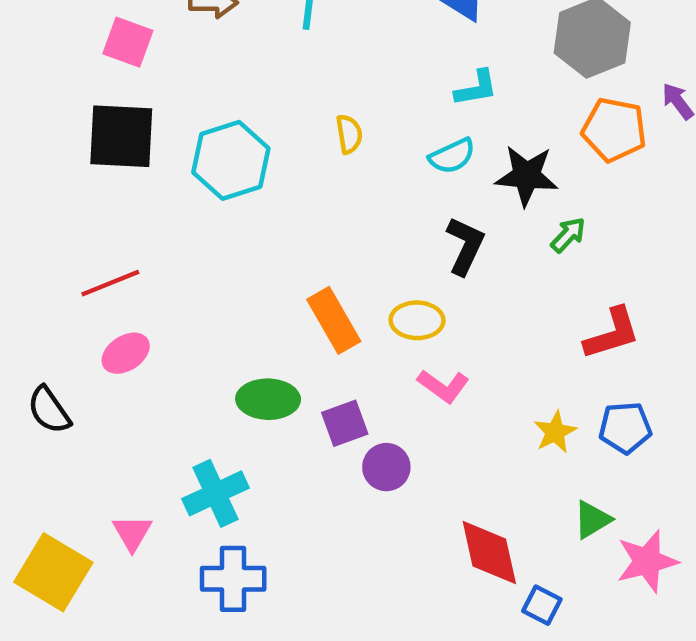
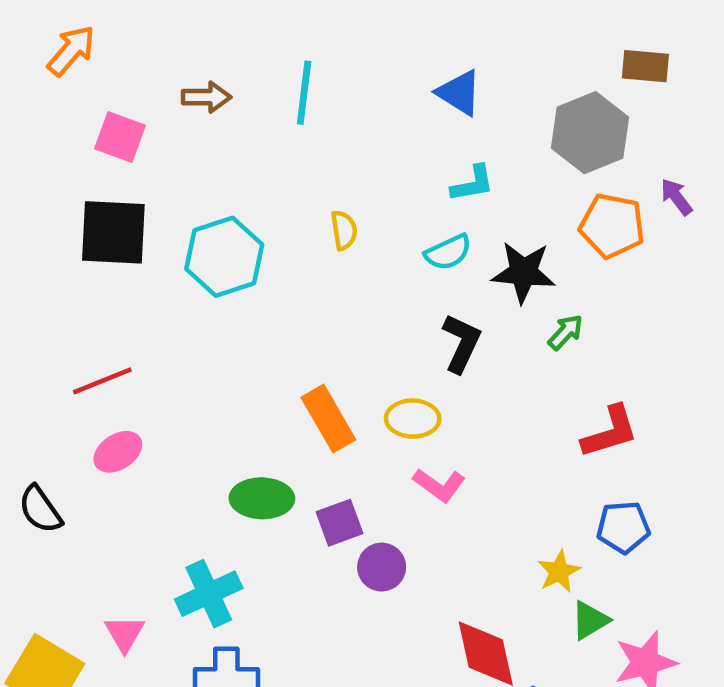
yellow star: (555, 432) -> (559, 571), moved

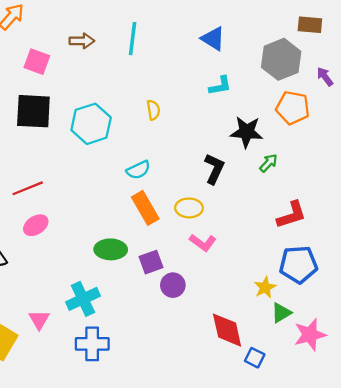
purple arrow: (676, 197) -> (325, 77), moved
cyan semicircle: (448, 252) -> (138, 170), moved
blue pentagon: (623, 527) -> (298, 264), size x1.4

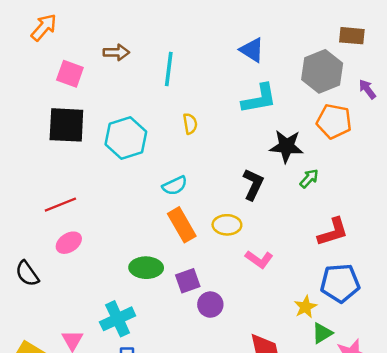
cyan line: (133, 39) -> (169, 69), moved
cyan L-shape: (220, 86) -> (259, 99), size x1.5
pink L-shape: (203, 242) -> (259, 259), moved

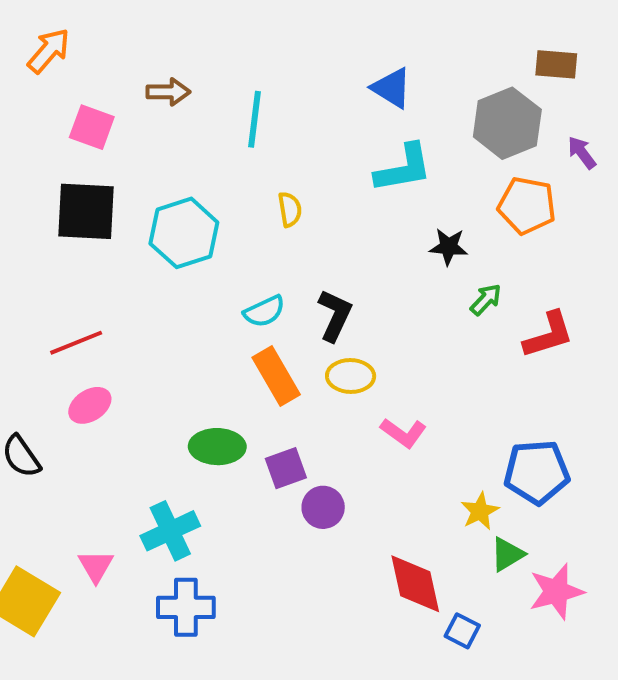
black star: (286, 146) -> (449, 247), size x0.7
black L-shape: (253, 184) -> (335, 315), moved
red L-shape: (333, 232) -> (548, 335), moved

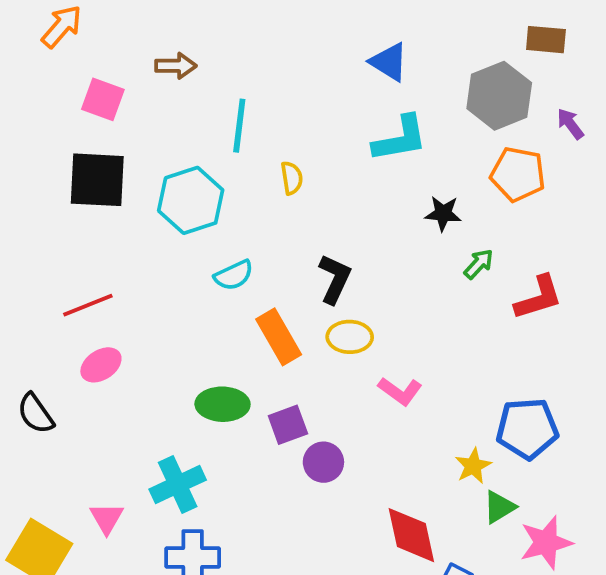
cyan line: (254, 119) -> (239, 126), moved
cyan semicircle: (264, 311) -> (234, 275), moved

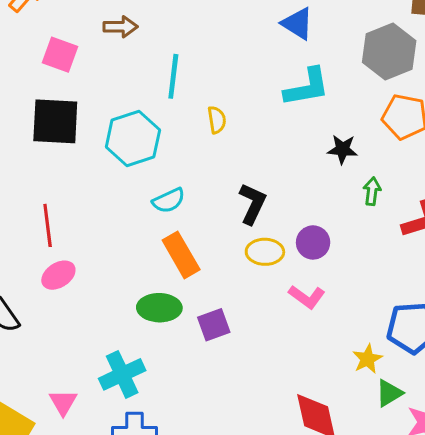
green arrow: (479, 264) -> (372, 191), turned -36
red line: (88, 305) -> (48, 225), turned -75
orange rectangle: (279, 337) -> (181, 255), moved
purple circle: (323, 462) -> (313, 242), moved

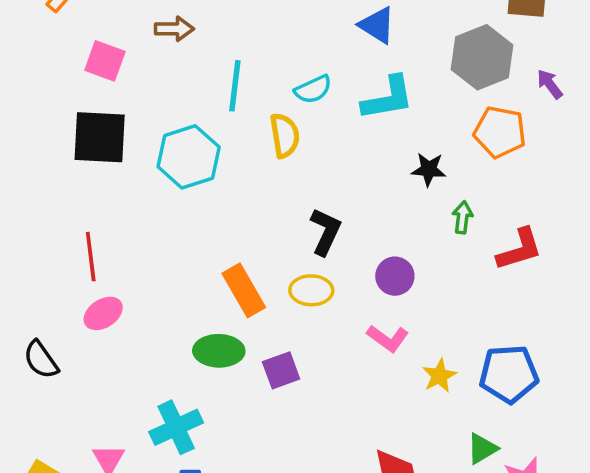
yellow semicircle: (217, 120) -> (285, 136), size x1.4
cyan semicircle: (169, 201) -> (313, 89), moved
yellow ellipse: (265, 252) -> (311, 290), moved
yellow star: (367, 359) -> (439, 376), moved

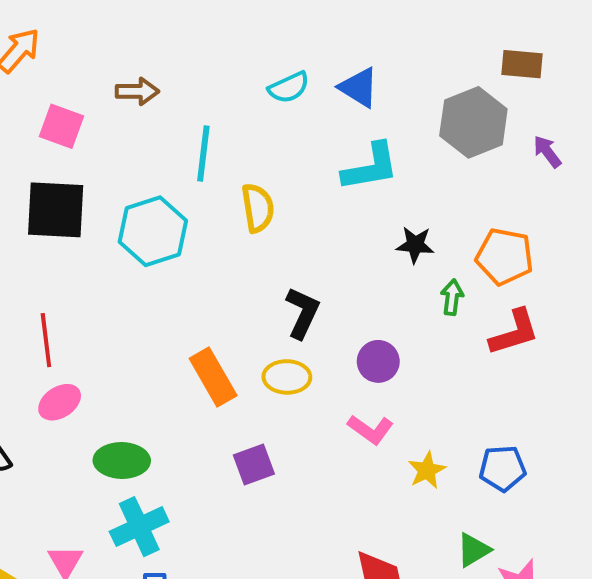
cyan semicircle: (313, 89) -> (289, 87), moved
orange pentagon: (500, 132) -> (505, 256), moved
green ellipse: (219, 351) -> (122, 461), moved
blue pentagon: (509, 374) -> (503, 468), size x0.7

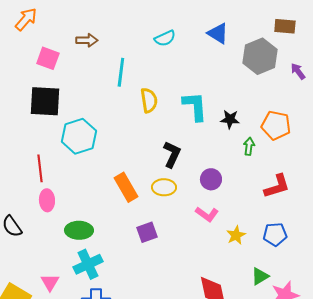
blue triangle: (359, 87) -> (218, 33), moved
cyan L-shape: (370, 167) -> (195, 106), moved, turned -84
cyan hexagon: (153, 231) -> (79, 136), moved
red L-shape: (514, 332) -> (277, 186), moved
pink ellipse: (60, 402) -> (47, 200), turned -60

